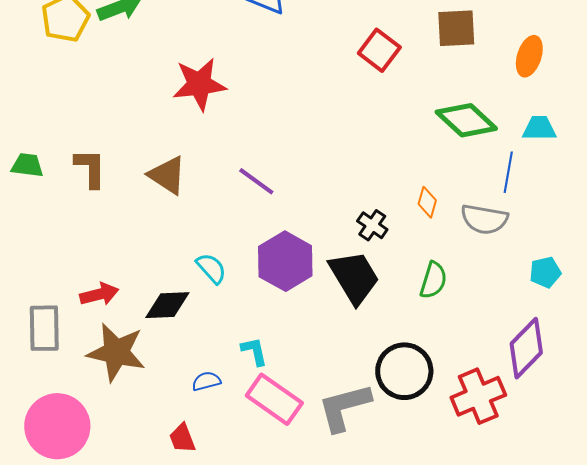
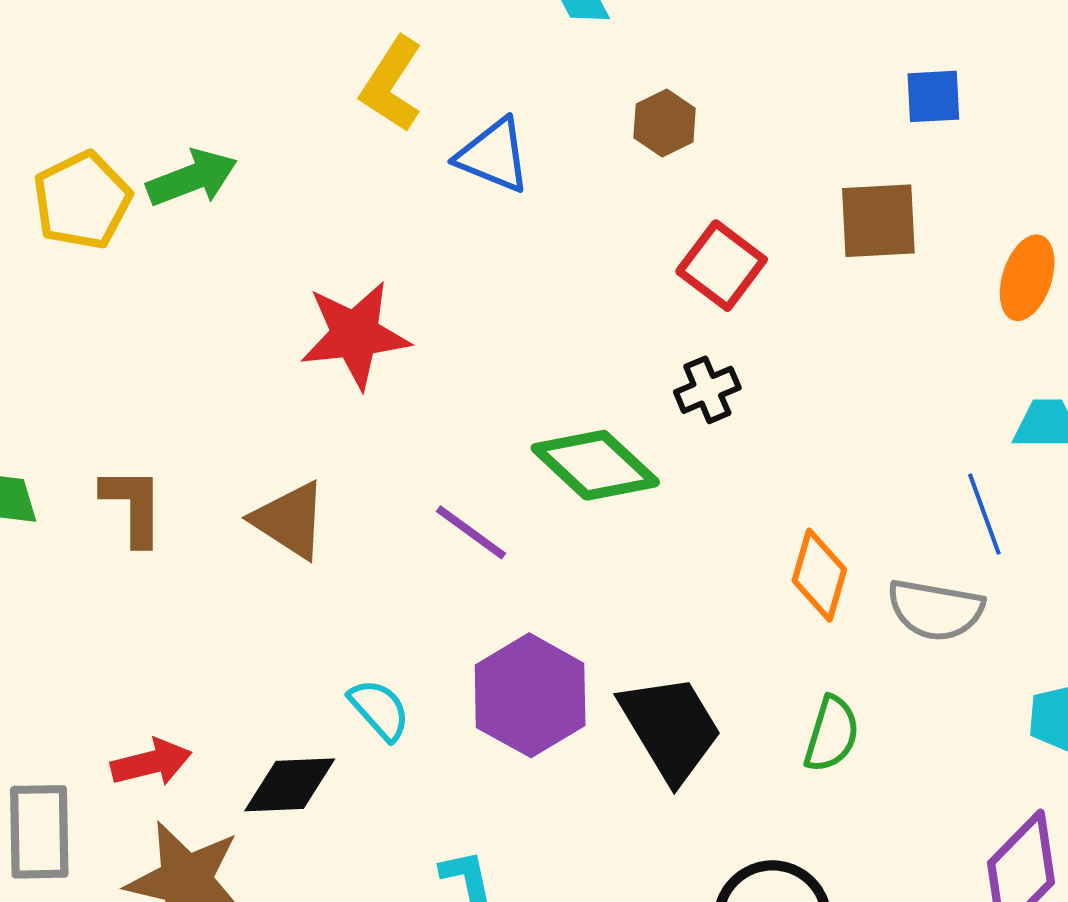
green diamond: (466, 120) -> (595, 465), moved
blue line: (508, 172) -> (984, 514), turned -30
orange diamond: (427, 202) -> (819, 575), size x1.4
black cross: (372, 225) -> (707, 390), moved, turned 32

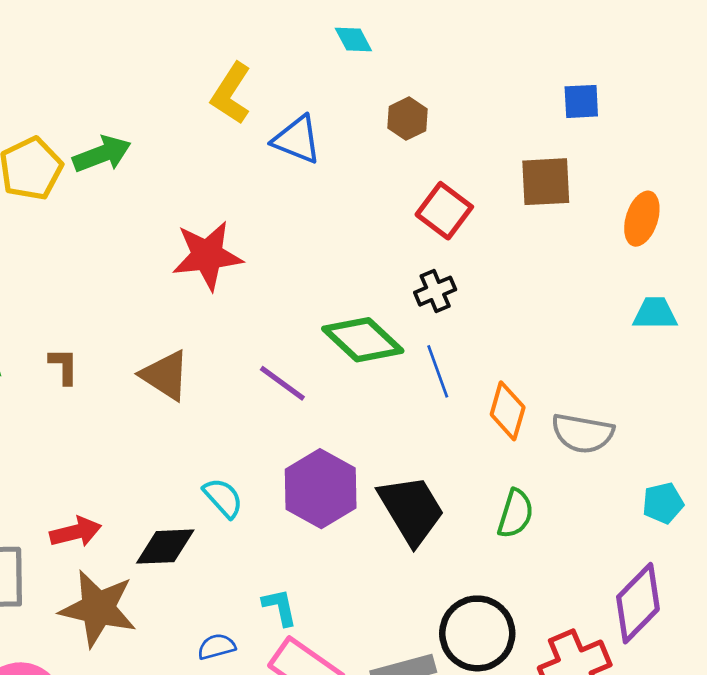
brown L-shape: (133, 506) -> (64, 366), size x0.7
blue line: (984, 514) -> (438, 371), moved

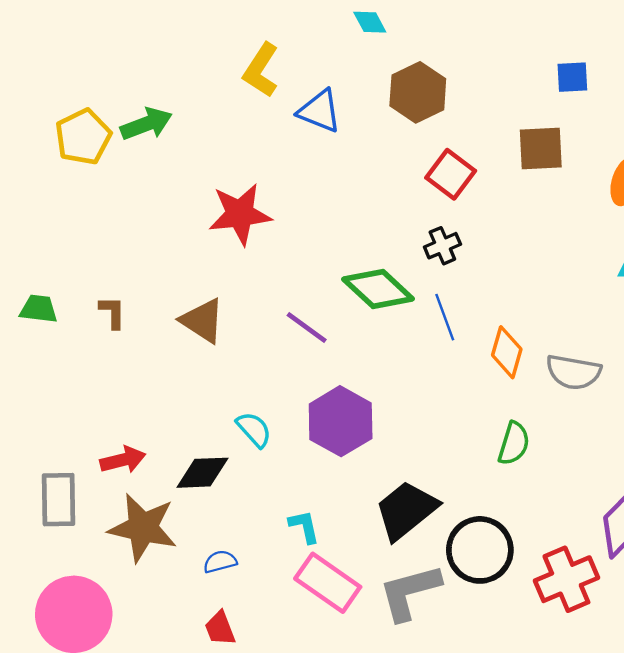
brown hexagon: (407, 119) -> (418, 92), size x1.6
black trapezoid: (411, 510) -> (406, 510), moved, turned -98
blue semicircle: (217, 647) -> (220, 562), moved

